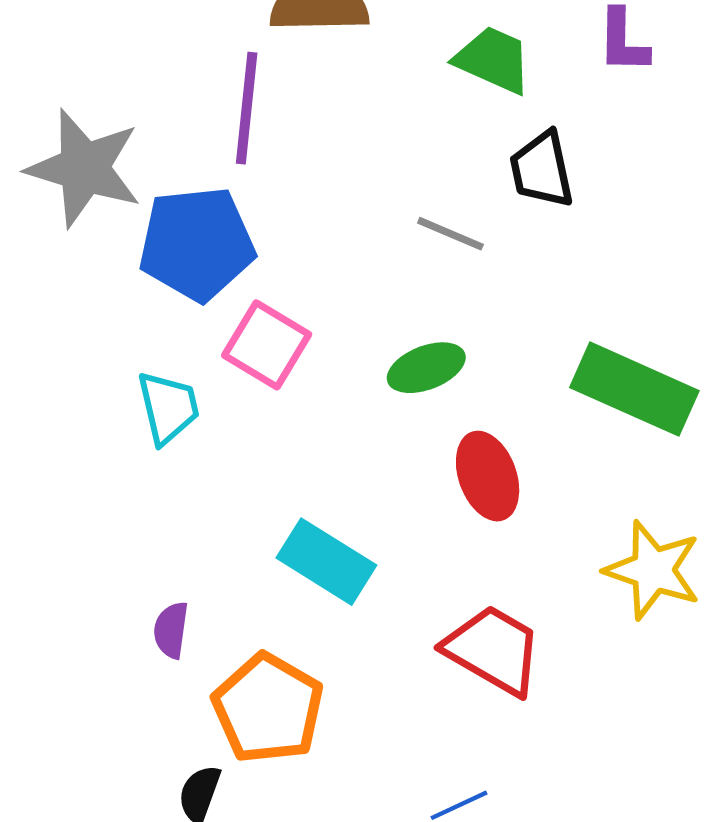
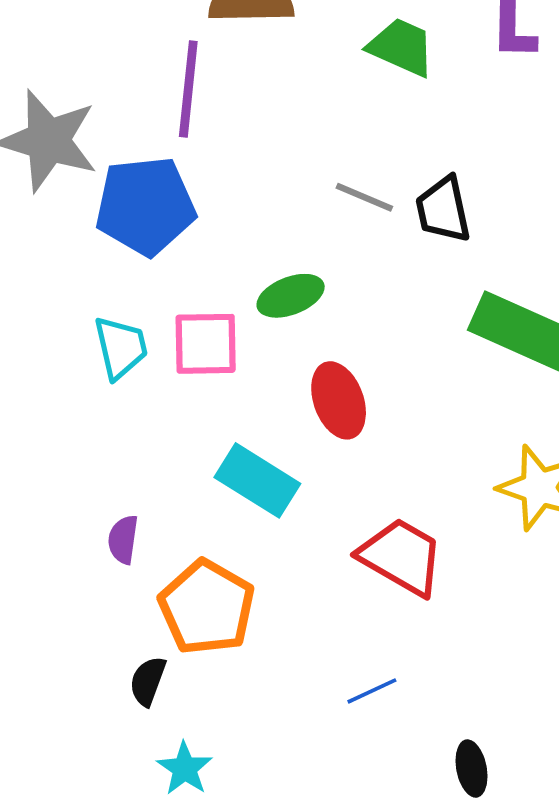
black trapezoid: (542, 170) -> (443, 210), moved
pink square: (267, 345) -> (206, 344), moved, turned -32
green ellipse: (426, 368) -> (291, 296), moved
red ellipse: (488, 476) -> (339, 400), moved

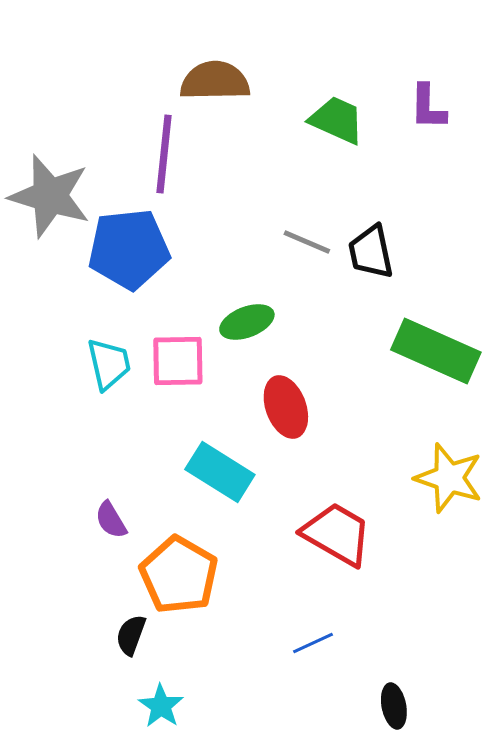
purple semicircle: (123, 540) -> (111, 520), turned -39

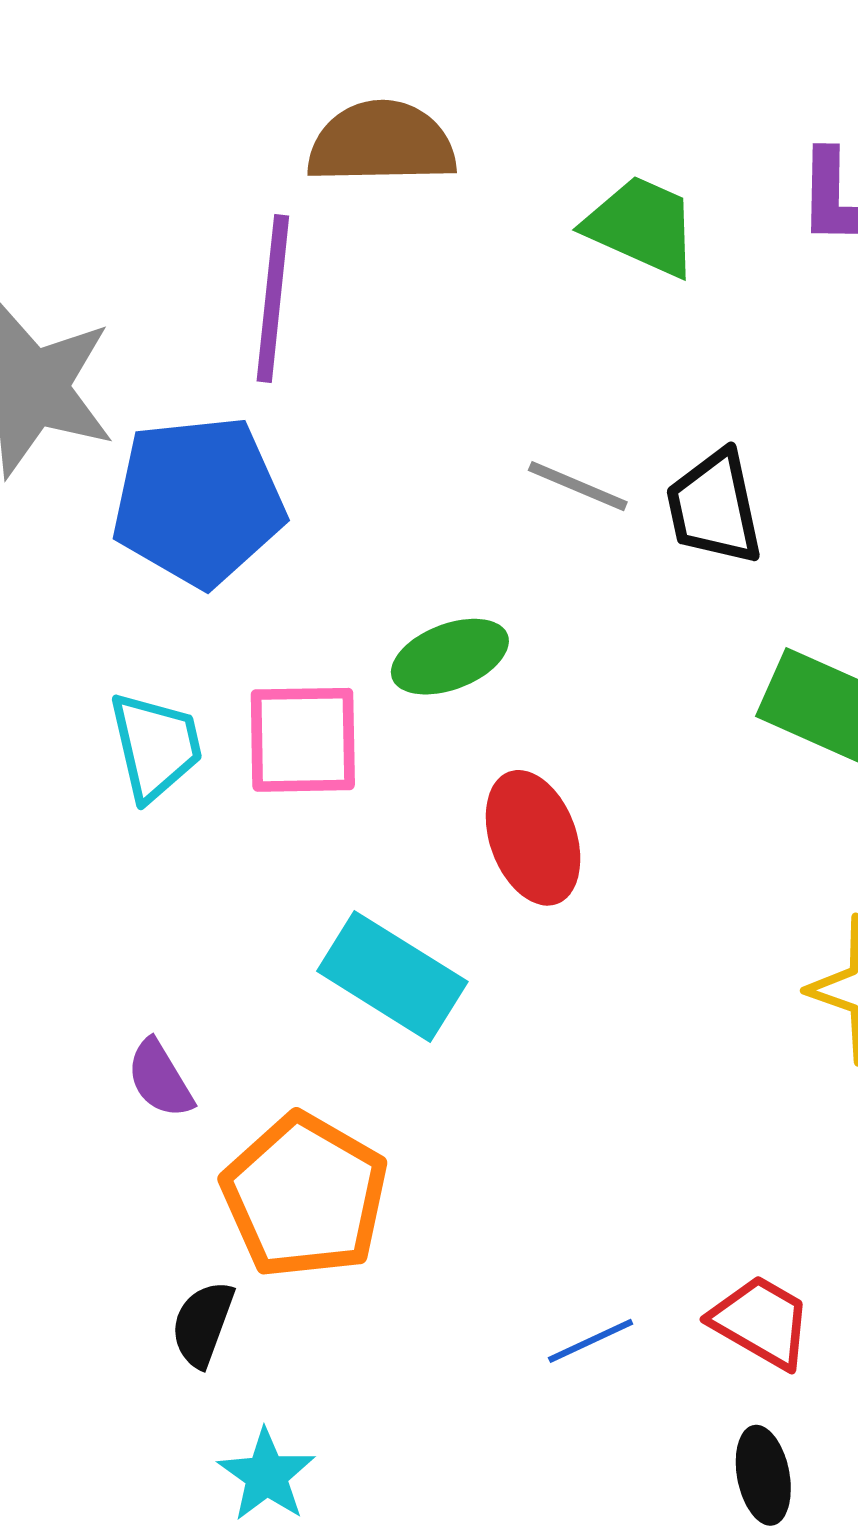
red trapezoid: (337, 534) -> (761, 1322), moved, size x0.7

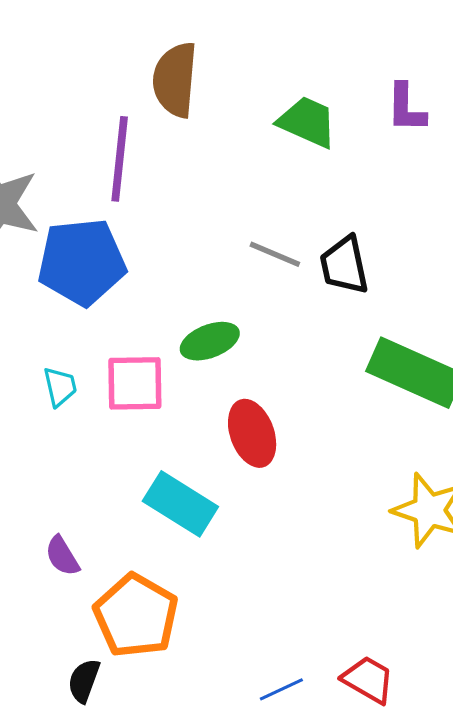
brown semicircle: (382, 143) -> (175, 80), turned -84
cyan trapezoid: (156, 746) -> (60, 387), size x0.7

